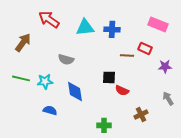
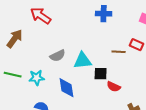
cyan triangle: (85, 27) -> (83, 61), moved
blue cross: (112, 29) -> (104, 14), moved
gray semicircle: (66, 59) -> (58, 56), turned -42

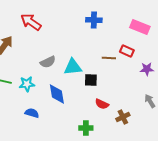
red semicircle: (114, 87) -> (102, 104), moved

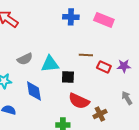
pink rectangle: (140, 27) -> (104, 20), moved
red rectangle: (127, 51) -> (104, 67), moved
red semicircle: (102, 104) -> (79, 101), size x1.5

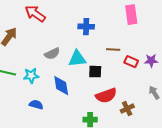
blue cross: (71, 17) -> (86, 27), moved
pink rectangle: (104, 20) -> (131, 15), turned 60
red semicircle: (79, 101) -> (106, 96), turned -45

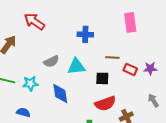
black square: (95, 72) -> (102, 78), moved
blue semicircle: (36, 105) -> (23, 112), moved

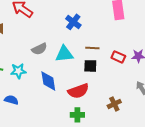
blue cross: (85, 34) -> (73, 22), turned 35
brown line: (112, 57) -> (92, 48), moved
red semicircle: (105, 103) -> (78, 91), moved

